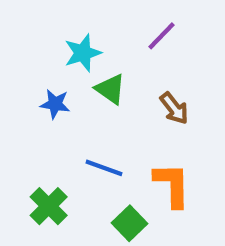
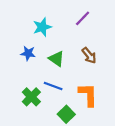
green triangle: (110, 89) -> (56, 59), moved
green cross: (49, 206) -> (31, 97), moved

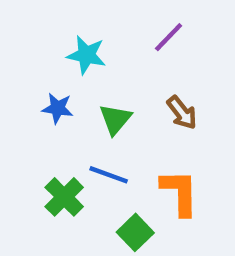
cyan star: (42, 27) -> (86, 55), turned 30
green triangle: (56, 59) -> (115, 119), turned 35

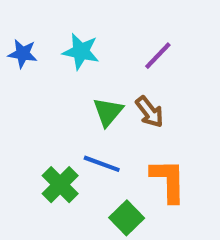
purple line: (169, 37) -> (158, 56), moved
blue star: (58, 108) -> (23, 54), moved
brown arrow: (182, 113) -> (150, 112), moved

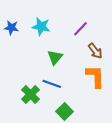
brown arrow: (150, 112) -> (95, 51), moved
orange L-shape: (168, 180) -> (95, 76), moved

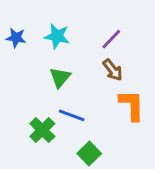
brown arrow: (95, 51) -> (113, 70), moved
green triangle: (55, 57) -> (60, 77), moved

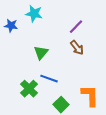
cyan star: (57, 36) -> (34, 14), moved
orange L-shape: (132, 105) -> (90, 96), moved

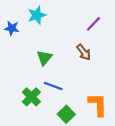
cyan star: (34, 14) -> (37, 15), turned -30
purple line: (76, 27) -> (93, 24), moved

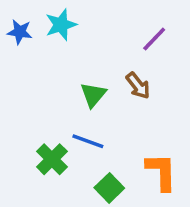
blue star: (12, 28) -> (20, 32), moved
green triangle: (44, 58) -> (93, 95), moved

